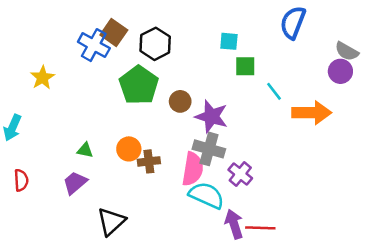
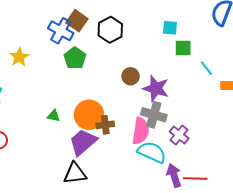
green pentagon: (139, 85) -> (75, 58), moved, size x0.7
orange circle: (129, 149) -> (89, 115), size x1.5
purple trapezoid: (75, 183) -> (83, 142), moved, size x1.4
black triangle: (111, 222) -> (75, 173), turned 35

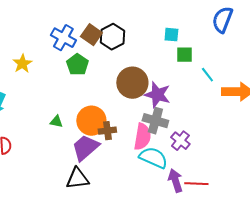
brown square: (77, 21) -> (91, 35), moved
brown circle: (131, 76) -> (132, 83), size x1.8

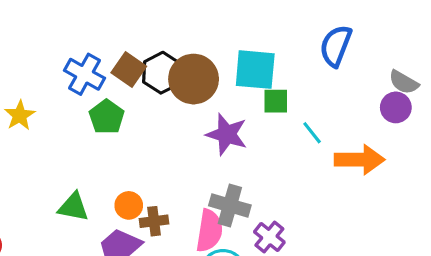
cyan square: (171, 35) -> (255, 70), size x1.8
brown circle: (132, 83) -> (194, 79), moved
purple star: (157, 95) -> (227, 134), moved
orange circle: (91, 121) -> (129, 205), size x0.6
green triangle: (56, 122) -> (73, 207), size x1.5

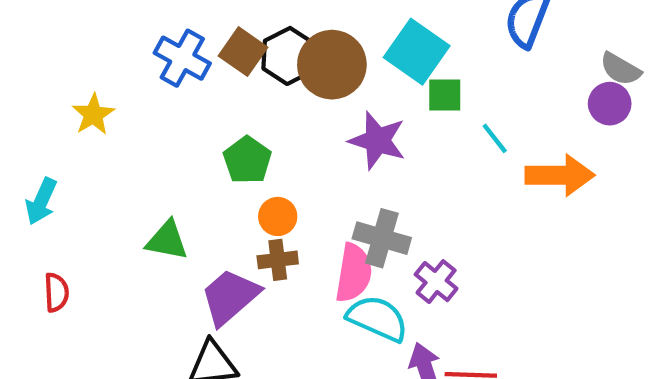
cyan square: (255, 70) -> (417, 52), turned 30
green pentagon: (107, 117) -> (247, 160), moved
orange circle: (129, 205) -> (278, 216), moved

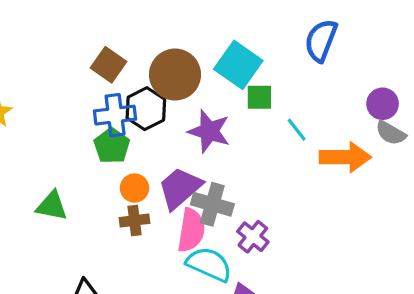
black hexagon: (289, 56) -> (146, 109), moved
blue cross: (182, 58) -> (115, 115), moved, turned -36
gray semicircle: (621, 69) -> (391, 133), moved
purple trapezoid: (230, 297) -> (180, 188), moved

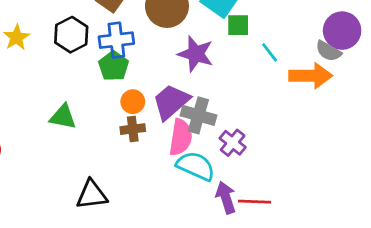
purple circle: (383, 104) -> (342, 31), size x1.4
black hexagon: (146, 109) -> (71, 35), moved
gray semicircle: (391, 133) -> (328, 51), moved

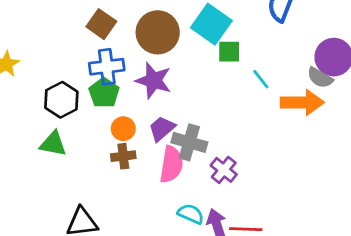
black hexagon: (71, 35) -> (61, 100), moved
purple star: (196, 54) -> (154, 80), moved
purple trapezoid: (171, 102) -> (162, 129), size x0.7
cyan semicircle: (196, 166) -> (191, 214), moved, size x0.7

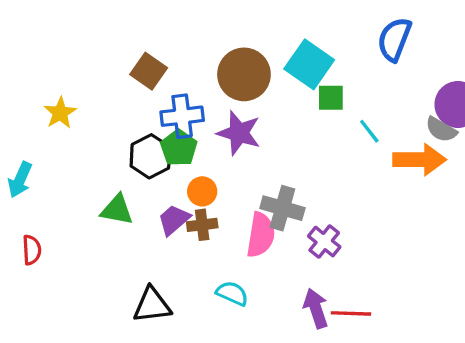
brown square: (101, 24) -> (149, 71), moved
black hexagon: (61, 100) -> (150, 156), moved
purple trapezoid: (162, 129) -> (174, 220), moved
cyan semicircle: (191, 214) -> (232, 293), moved

